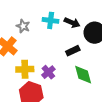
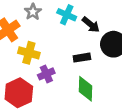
yellow cross: (25, 69) -> (29, 53), moved

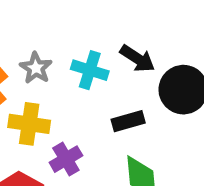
gray star: (33, 12) -> (36, 68), moved
cyan cross: (67, 15) -> (90, 70), moved

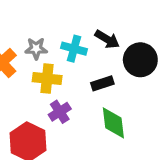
gray star: (36, 68) -> (36, 49), turned -30
yellow cross: (29, 124) -> (47, 79), moved

